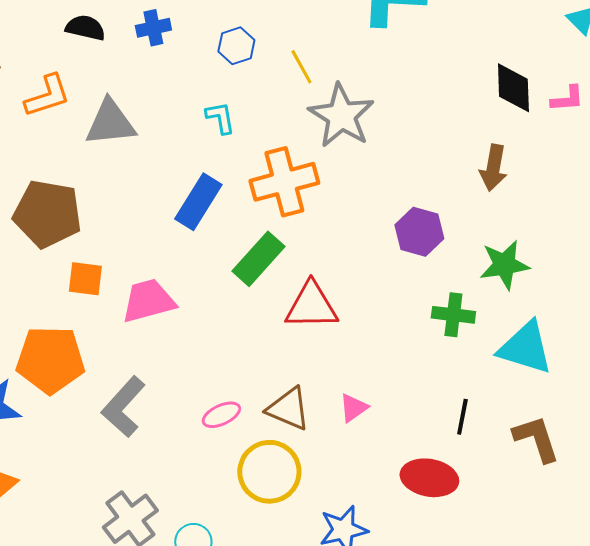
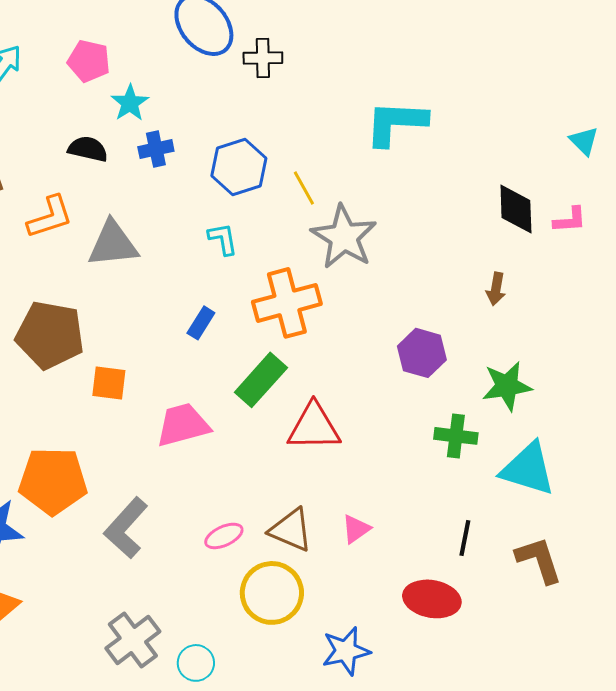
blue hexagon: (236, 46) -> (239, 167), size x1.5
brown arrow: (493, 168) -> (496, 289), size x0.7
blue rectangle: (198, 202) -> (201, 323), size x0.6
orange square: (85, 279) -> (109, 383), moved
pink trapezoid: (148, 301) -> (183, 425), moved

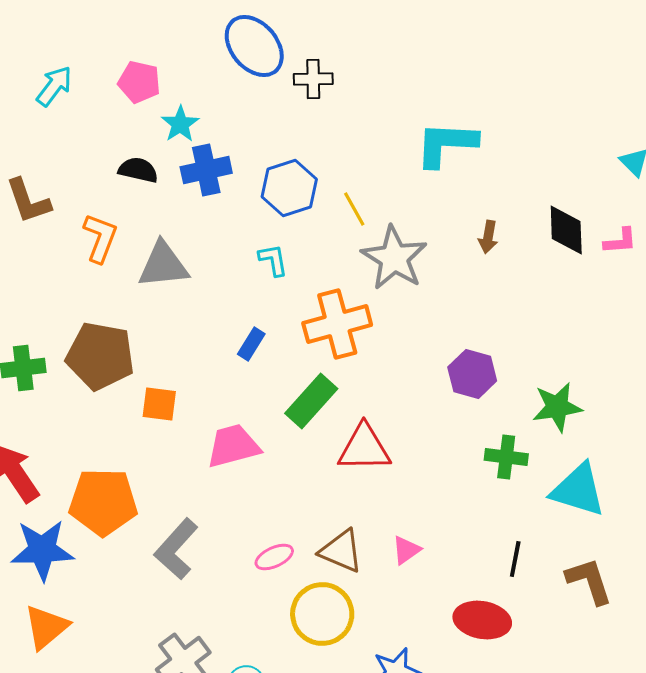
blue cross: (156, 149) -> (206, 170), size x1.4
orange L-shape: (50, 217) -> (100, 238), turned -51
brown arrow: (496, 289) -> (488, 237), moved

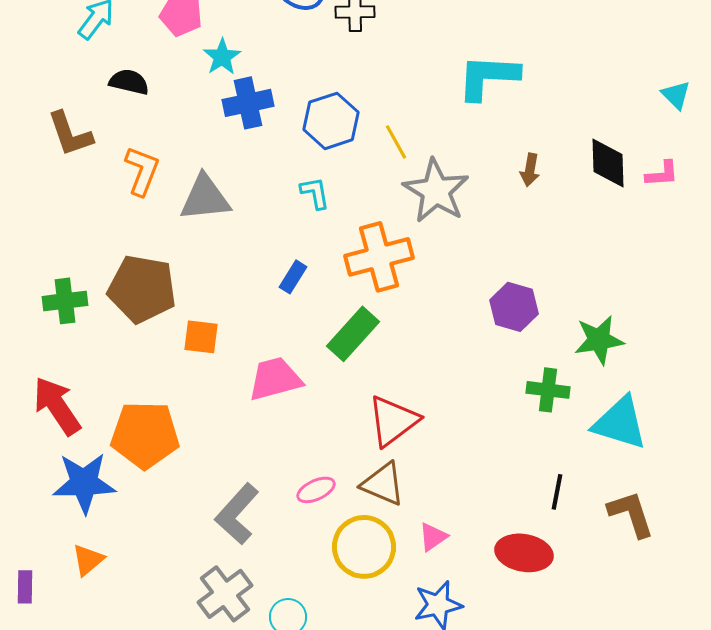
black semicircle: (138, 170) -> (129, 82), moved
red triangle: (364, 448) -> (393, 421), moved, turned -36
gray L-shape: (176, 549) -> (237, 514), moved
pink triangle: (406, 550) -> (433, 537), moved
orange triangle: (46, 627) -> (88, 560), size x0.7

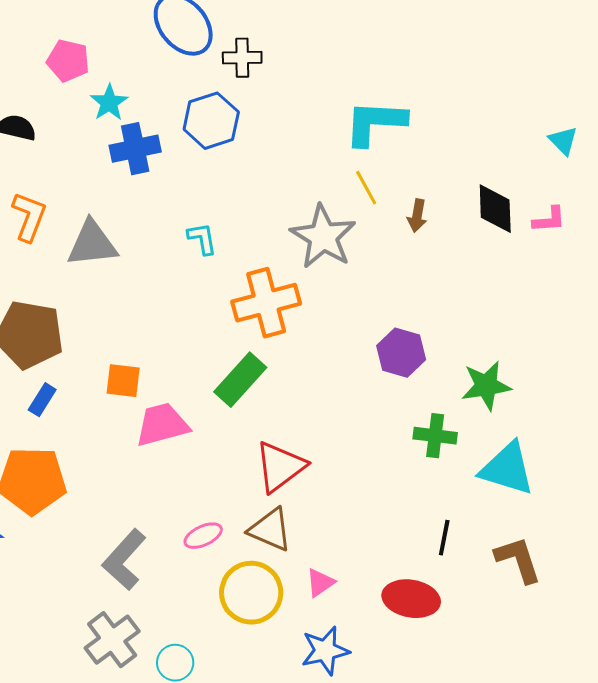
blue hexagon: (331, 121) -> (211, 121), moved
yellow line: (396, 142) -> (366, 188), moved
blue rectangle: (293, 277) -> (42, 400), moved
orange square: (201, 337) -> (123, 381), moved

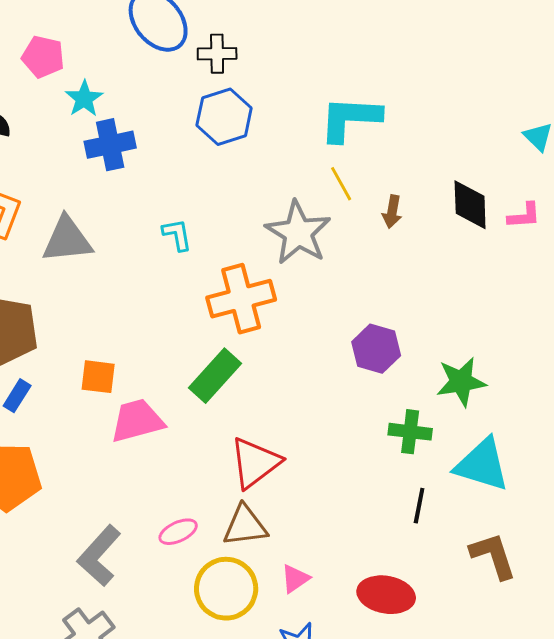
blue hexagon: (211, 121) -> (224, 117), moved
brown triangle: (270, 530) -> (245, 526), turned -30
black line: (444, 538) -> (419, 506), moved

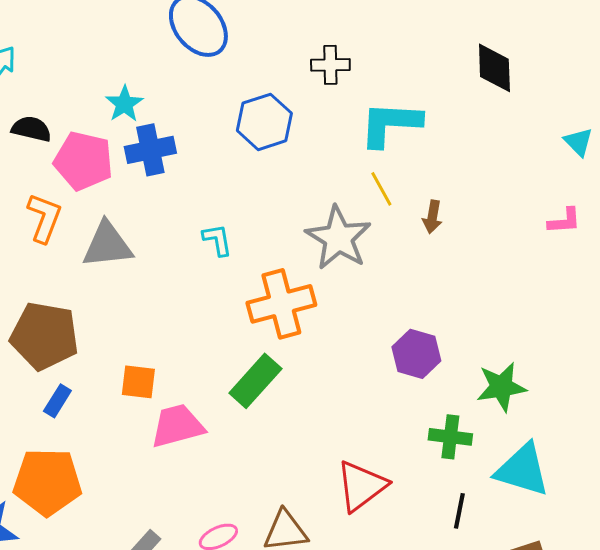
black cross: (217, 54) -> (330, 65), moved
pink pentagon: (43, 57) -> (83, 161), moved, size x1.4
black diamond: (470, 205) -> (494, 68), moved
red triangle: (255, 463) -> (361, 486), moved

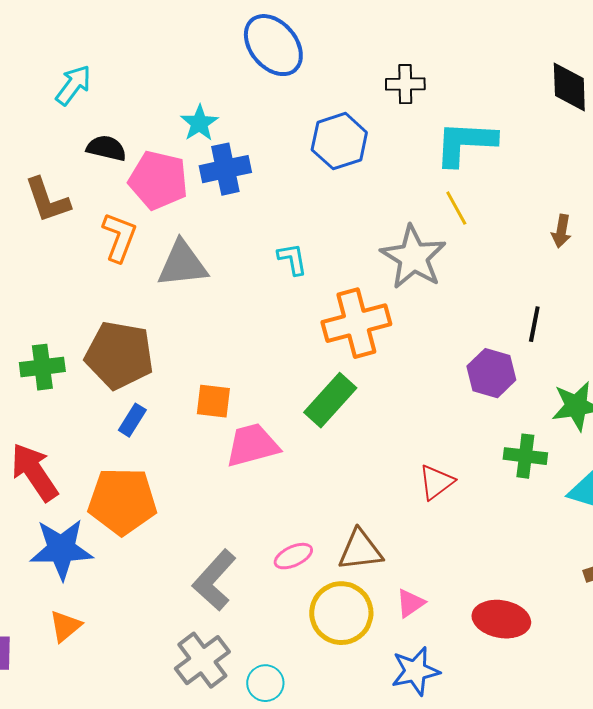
brown arrow: (432, 217) -> (561, 231), moved
red triangle: (361, 486) -> (436, 482), moved, size x0.7
black line: (459, 511) -> (534, 324), moved

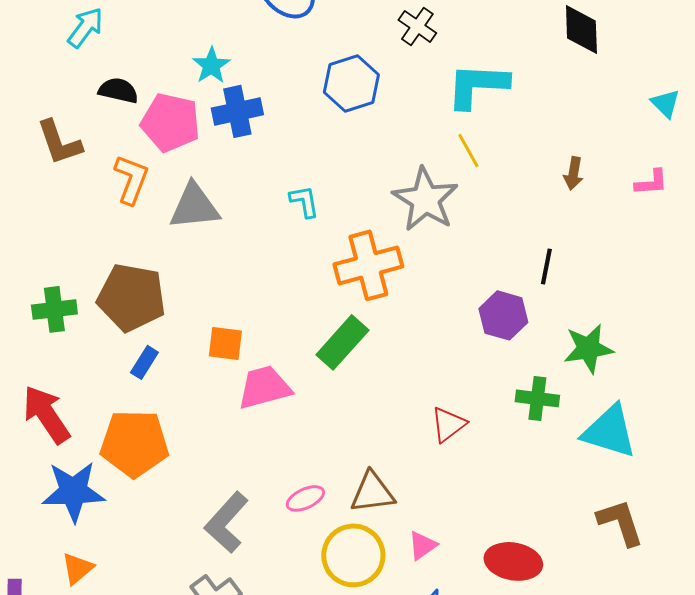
black cross: (405, 84) -> (417, 26), turned 36

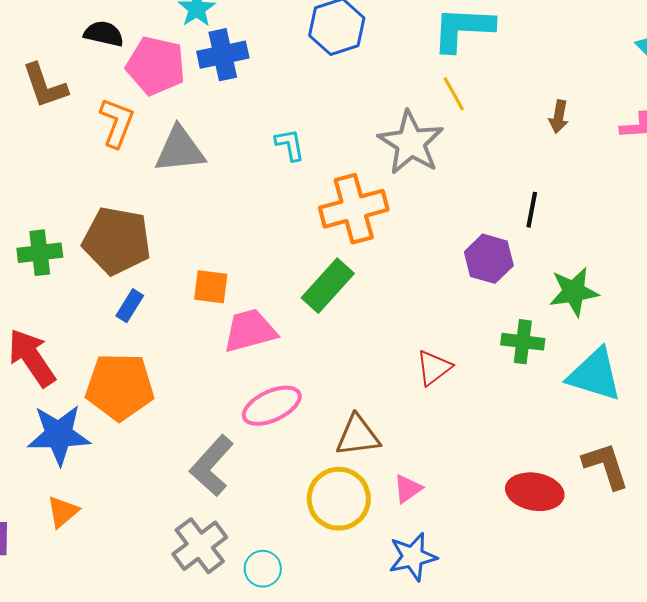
pink ellipse: (305, 498) -> (272, 406), moved, size x1.5
red ellipse: (513, 561) -> (535, 492), moved

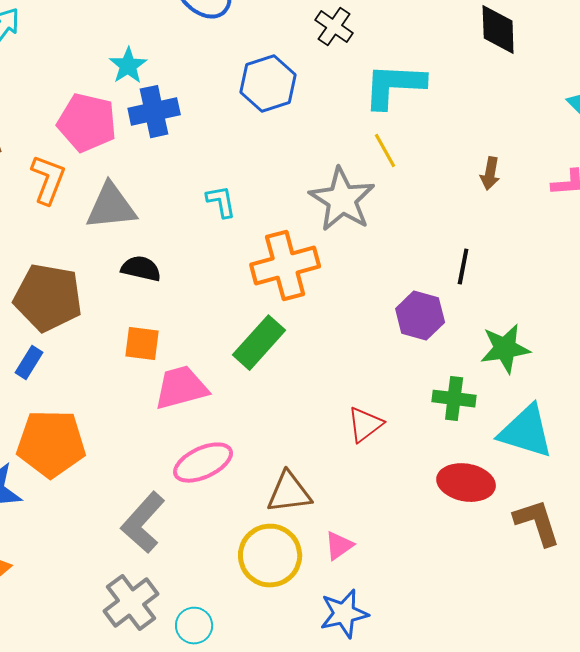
black semicircle: (104, 34) -> (141, 269), moved
blue rectangle: (130, 306) -> (29, 363), moved
red ellipse: (535, 492) -> (466, 483), moved

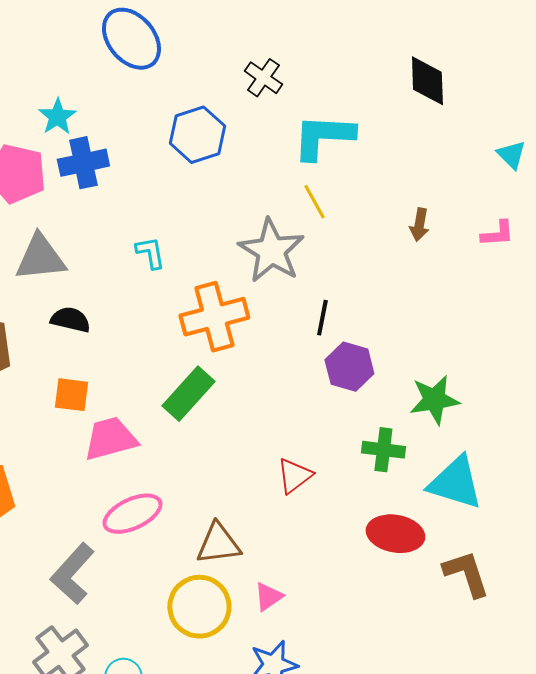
black line: (463, 267) -> (322, 318), moved

